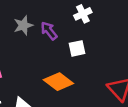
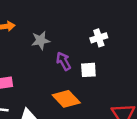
purple arrow: (49, 31) -> (64, 61), moved

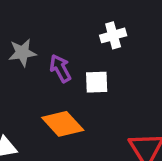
gray star: (41, 40) -> (22, 53), moved

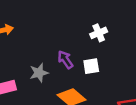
gray star: (22, 53) -> (39, 73), moved

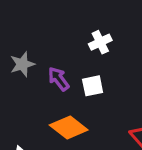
gray star: (39, 73) -> (22, 64), moved

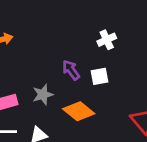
gray star: (22, 64) -> (43, 95), moved

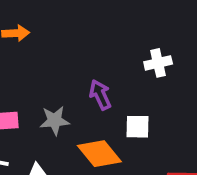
white square: (99, 76) -> (138, 127), moved

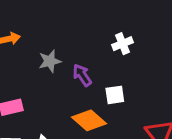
gray star: (55, 121) -> (50, 61), moved

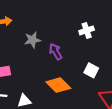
white square: (115, 95) -> (91, 70), moved, turned 32

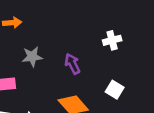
gray star: (32, 40) -> (32, 57), moved

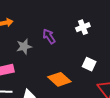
purple arrow: (72, 64) -> (49, 36), moved

